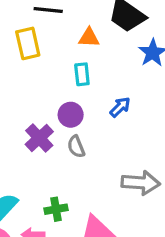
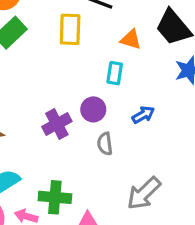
gray semicircle: (76, 147) -> (105, 144), moved
gray arrow: (141, 183) -> (144, 193), turned 117
green cross: (56, 209) -> (55, 197), size x1.4

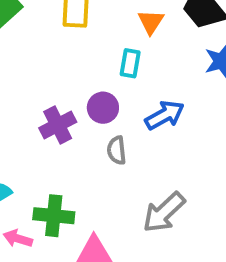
orange triangle: (131, 39) -> (151, 22), turned 45
blue arrow: (143, 115) -> (165, 115), size x1.4

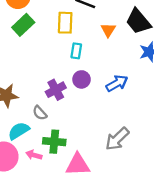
cyan rectangle: (130, 63) -> (76, 51), moved
gray semicircle: (117, 150) -> (40, 113), moved, turned -35

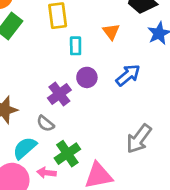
orange triangle: (108, 30) -> (111, 32), moved
green cross: (54, 142) -> (67, 154), turned -30

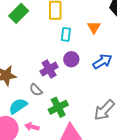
green cross: (67, 154) -> (58, 107), moved

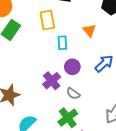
gray semicircle: (36, 90) -> (73, 94), moved

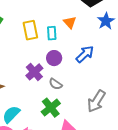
yellow rectangle: (47, 20) -> (30, 30), moved
cyan rectangle: (62, 43) -> (52, 33), moved

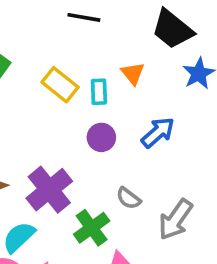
yellow rectangle: (30, 30) -> (60, 85), turned -42
purple cross: (34, 72) -> (49, 190), moved, size x1.4
gray semicircle: (56, 84) -> (128, 198), moved

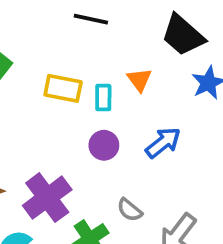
yellow rectangle: (60, 85) -> (63, 88), turned -30

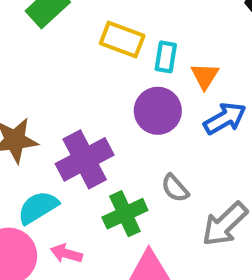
orange triangle: (139, 80) -> (205, 76), moved
purple circle: (104, 145) -> (158, 111), size x1.4

